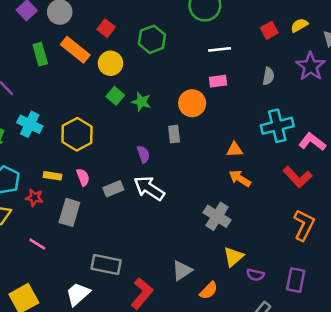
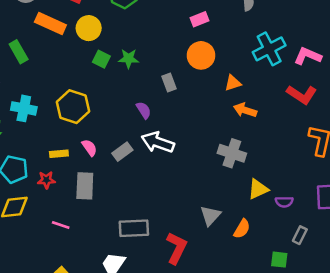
green rectangle: (40, 54) -> (19, 52), moved
orange circle: (192, 103) -> (201, 55), moved
yellow triangle: (233, 257) -> (258, 189), turned 30

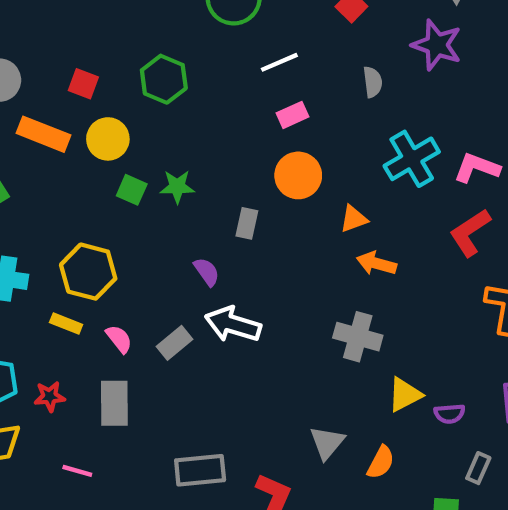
gray rectangle: (169, 83) -> (247, 223), turned 36
red L-shape: (302, 94) -> (470, 233), turned 116
yellow rectangle: (59, 154) -> (66, 324), moved, turned 30

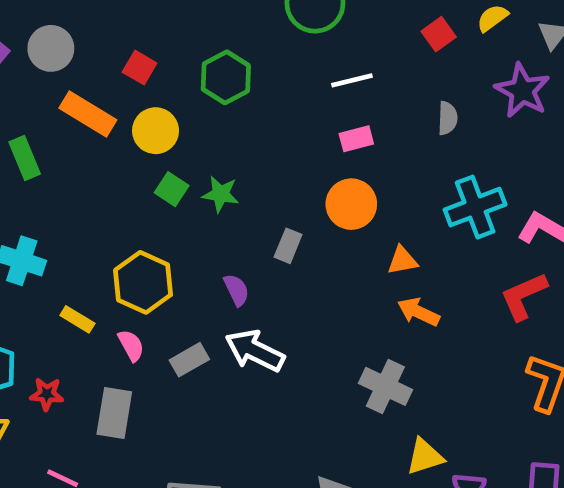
yellow hexagon: (88, 272) -> (143, 282), moved

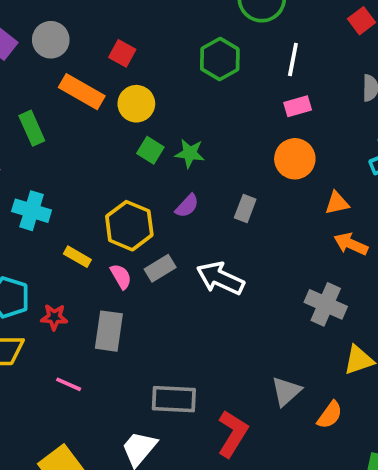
green hexagon: (226, 77) -> (220, 59), moved
white line: (352, 80) -> (293, 59), turned -64
gray rectangle: (288, 246) -> (245, 208), moved
purple semicircle: (236, 290) -> (187, 206), moved, turned 70
gray rectangle: (189, 360) -> (160, 268), moved

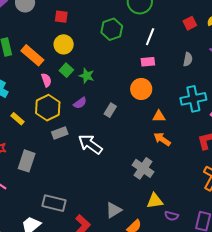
red square: (122, 53) -> (61, 17), turned -32
orange rectangle: (82, 92) -> (32, 55), moved
pink semicircle: (121, 276) -> (46, 80), moved

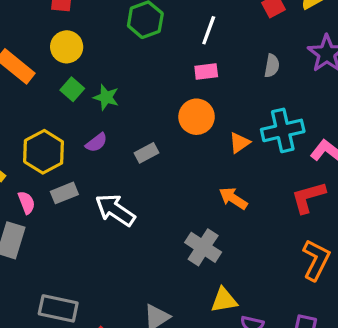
pink semicircle: (46, 80) -> (26, 203), moved
gray rectangle: (110, 110) -> (147, 153), turned 32
orange triangle: (159, 116) -> (239, 143), moved, turned -32

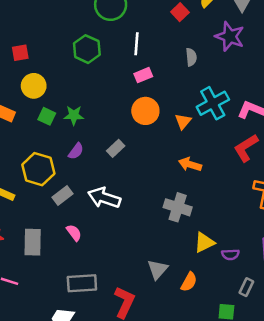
pink semicircle: (26, 203) -> (74, 233), moved

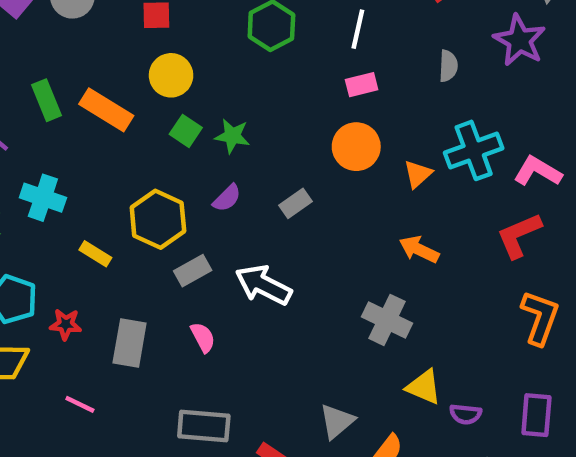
yellow triangle: (204, 242) -> (424, 387), turned 40

